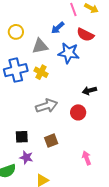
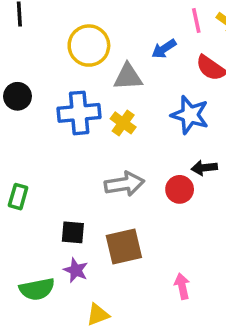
yellow circle: (16, 32) -> (89, 46), size x1.5
blue star: (69, 53) -> (190, 115), moved
red circle: (78, 112) -> (180, 189), moved
brown square: (51, 141) -> (124, 247), size x1.5

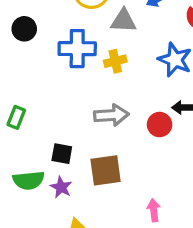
yellow cross: (123, 123) -> (115, 61), turned 35
green semicircle: (37, 289) -> (29, 180), moved

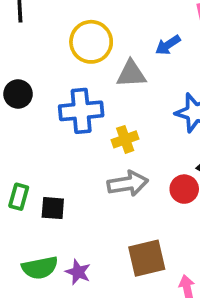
yellow cross: (115, 61) -> (125, 139), moved
black square: (62, 154) -> (53, 208), moved
brown square: (106, 170) -> (147, 258), moved

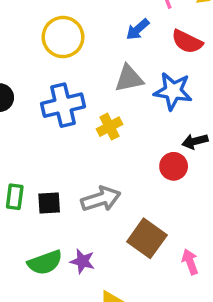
gray triangle: (131, 74) -> (129, 78), moved
gray arrow: (128, 184) -> (101, 199), moved
brown square: (147, 258) -> (147, 238), turned -33

